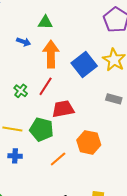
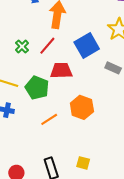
blue square: (84, 64) -> (87, 45), moved

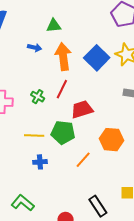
blue square: (87, 45) -> (97, 58), moved

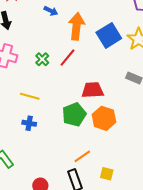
red trapezoid: (82, 109) -> (93, 90), moved
green pentagon: (63, 132) -> (74, 114), moved, turned 30
orange line: (83, 160) -> (82, 156), moved

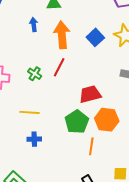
blue arrow: (51, 11) -> (34, 25), turned -112
blue square: (109, 35) -> (95, 37), size x0.7
orange line: (82, 156) -> (91, 146), moved, turned -36

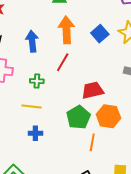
blue arrow: (34, 25) -> (32, 41), moved, size x1.5
green cross: (35, 74) -> (37, 81), moved, turned -32

